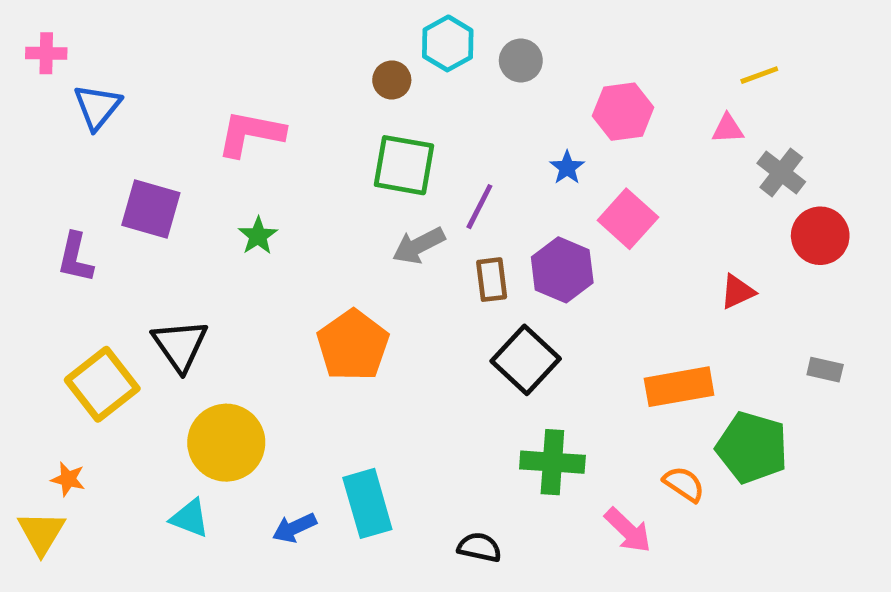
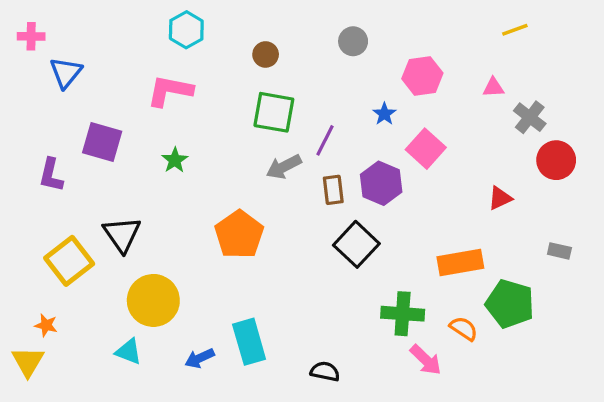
cyan hexagon: (448, 43) -> (186, 30), moved
yellow line: (759, 75) -> (515, 30), moved
green cross: (552, 462) -> (403, 314), moved

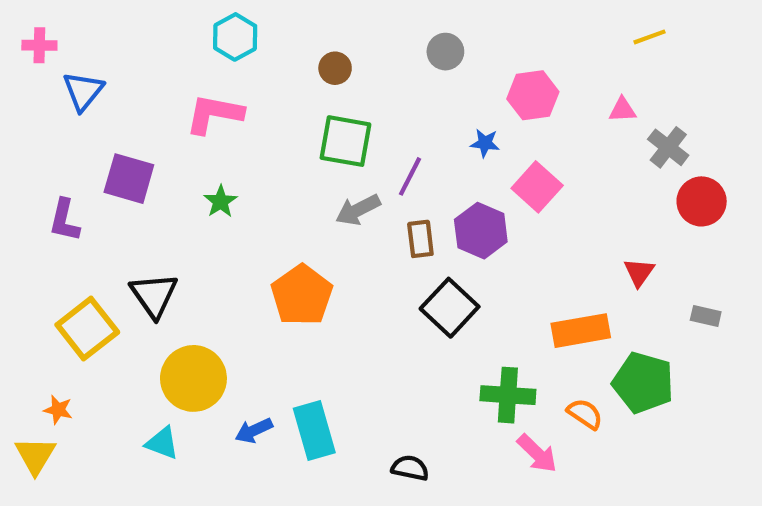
blue star: (384, 114) -> (485, 143), turned -30
red triangle: (500, 198) -> (639, 272), moved, turned -30
blue arrow: (200, 358) -> (254, 431), moved

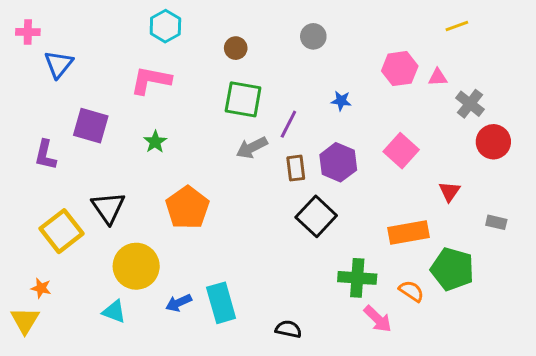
pink hexagon: (533, 95) -> (400, 69), moved
pink square: (537, 187) -> (401, 151), moved
orange pentagon: (302, 295) -> (187, 208), moved

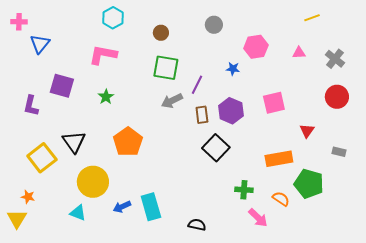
pink hexagon: (400, 69) -> (256, 47), moved
gray cross: (470, 104) -> (335, 59), moved
pink square: (401, 151) -> (274, 103), turned 35
green cross: (357, 278) -> (244, 190), size x0.7

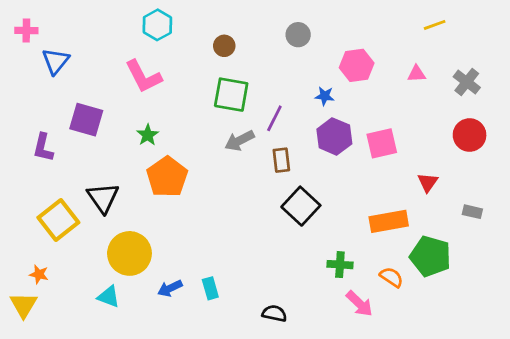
pink L-shape: (103, 55) -> (143, 76), turned -128
purple hexagon: (231, 111) -> (334, 136), moved
orange pentagon: (128, 142) -> (167, 177), moved
cyan rectangle: (151, 207) -> (210, 288), size x0.6

